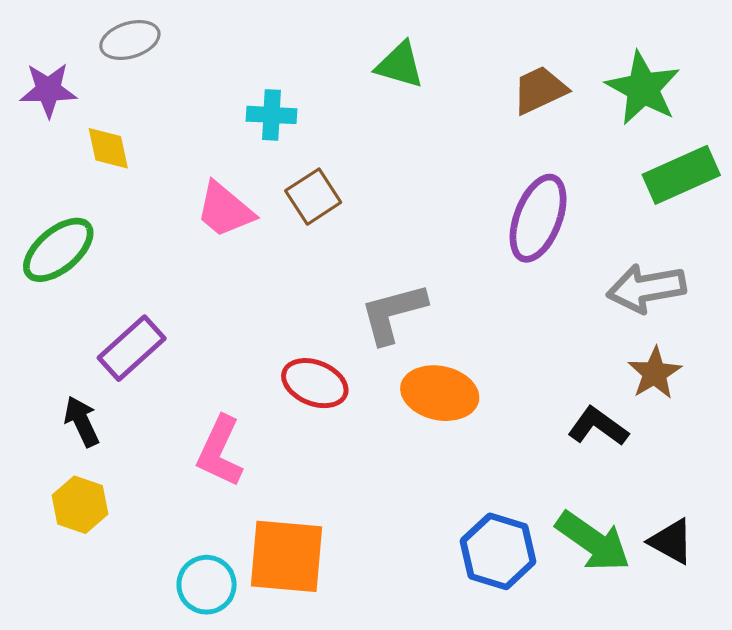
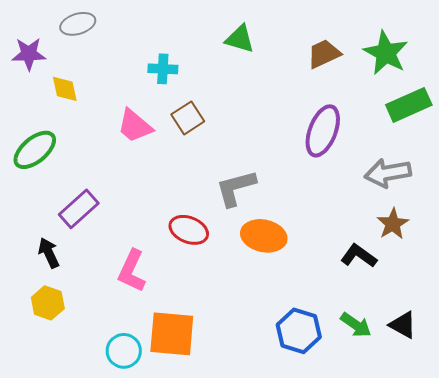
green arrow: (593, 541) -> (356, 325), size x0.7

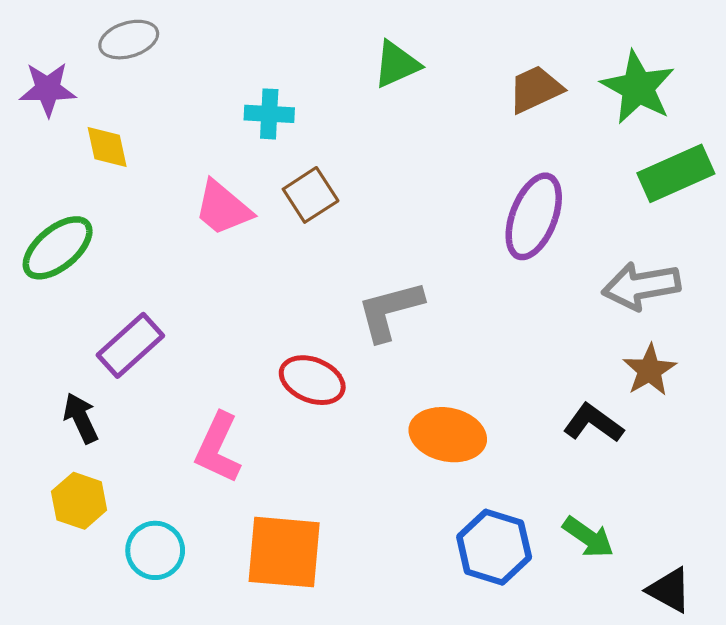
green triangle: (240, 39) -> (397, 64), turned -40
orange ellipse: (264, 236) -> (448, 435), moved
black triangle: (403, 325) -> (669, 590), moved
cyan circle: (124, 351) -> (155, 550), moved

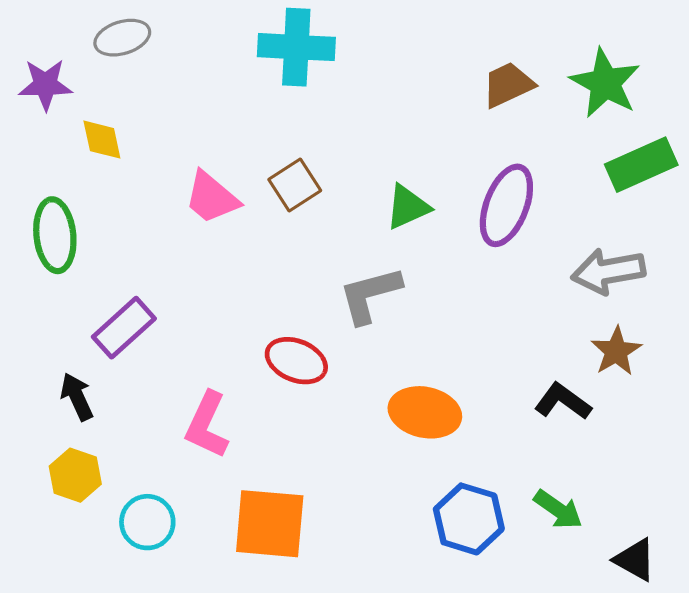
green triangle: (397, 64) -> (408, 207), moved
cyan cross: (269, 114) -> (296, 47), moved, size x1.6
green ellipse: (58, 248) -> (55, 235), turned -56

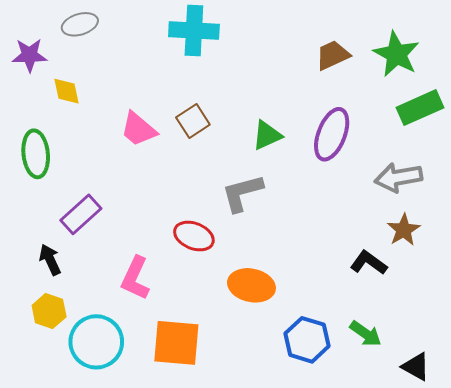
orange ellipse: (425, 412) -> (251, 285), moved
cyan circle: (147, 522) -> (96, 342), size x1.5

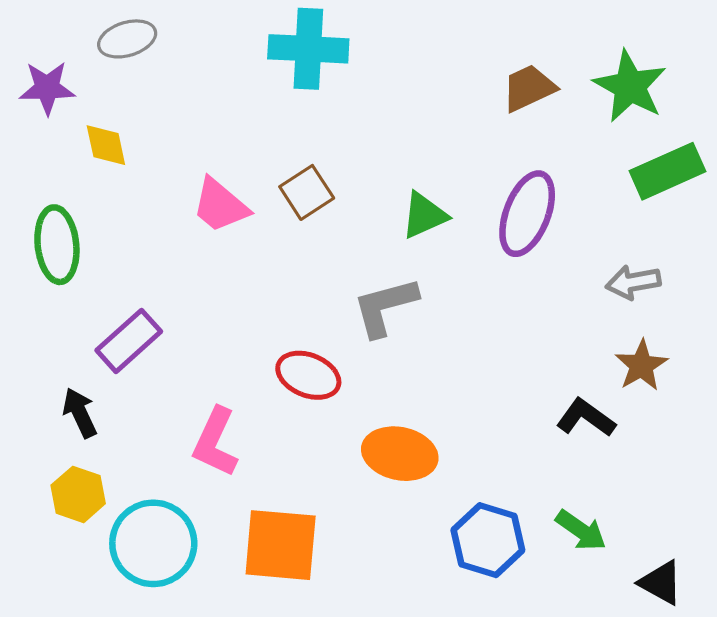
gray arrow: (398, 177) -> (633, 282), size x0.7

